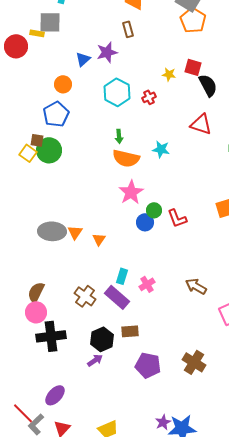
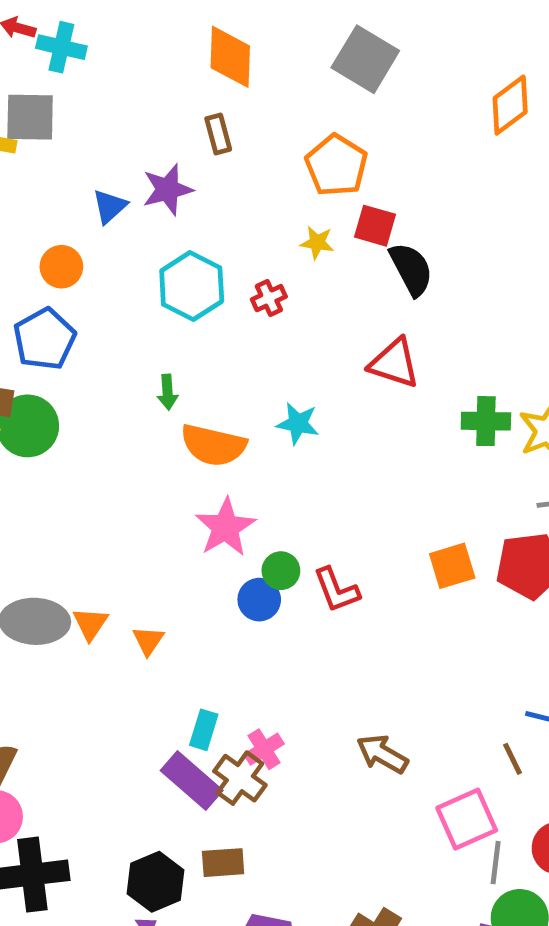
orange pentagon: (193, 20) -> (336, 165), moved
green arrow: (119, 136) -> (168, 392), moved
brown cross: (85, 296) -> (240, 778), moved

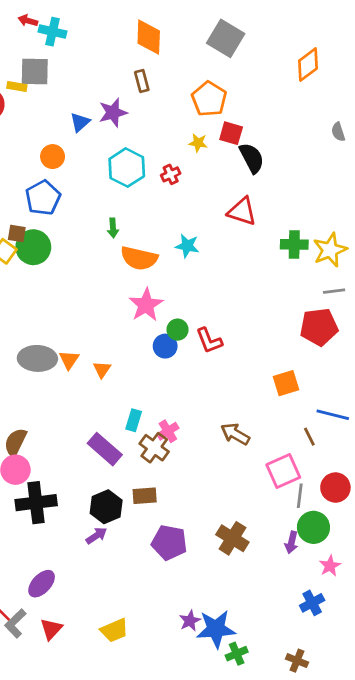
orange square: (452, 566) -> (286, 383), moved
purple rectangle: (192, 781) -> (105, 449), moved

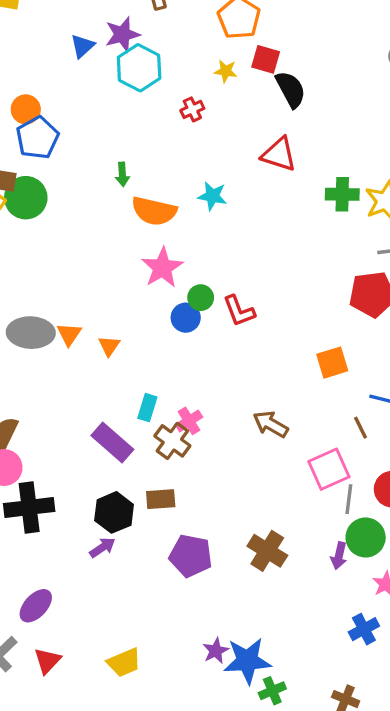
orange circle: (53, 157) -> (26, 109), moved
cyan hexagon: (127, 168) -> (139, 68), moved

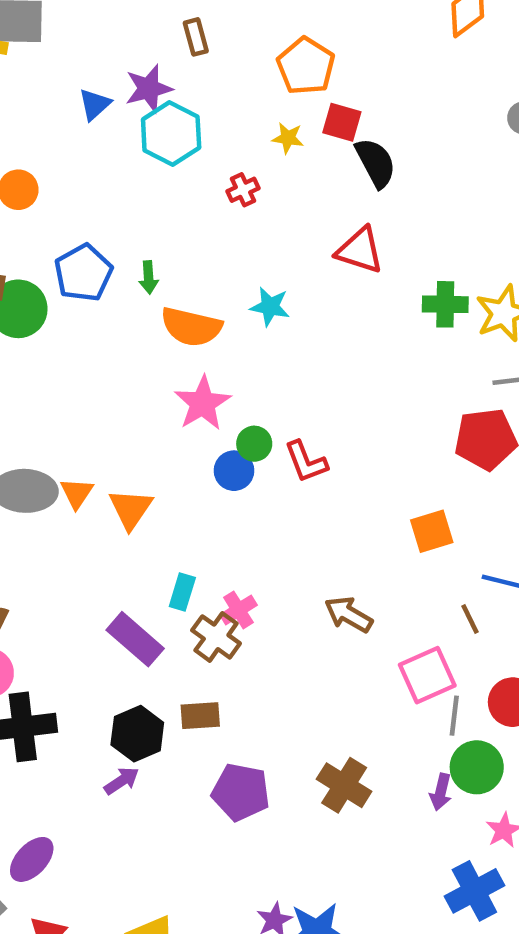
blue pentagon: (37, 138) -> (83, 273), moved
orange triangle: (109, 346) -> (131, 509), size x1.5
blue cross: (364, 629) -> (474, 891), size x1.4

